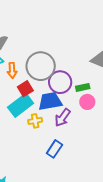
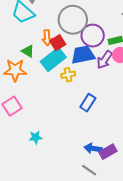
orange arrow: (12, 70) -> (47, 38), moved
purple arrow: (63, 118) -> (105, 60), moved

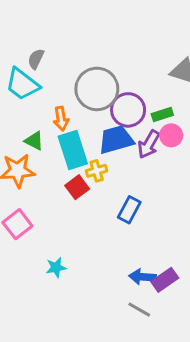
red square: (58, 43) -> (77, 187), moved
cyan rectangle: (53, 59) -> (73, 150), turned -65

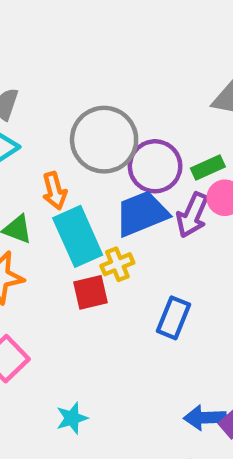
red square: (77, 187) -> (91, 292), turned 30

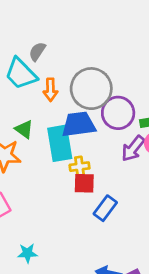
orange arrow: (55, 191) -> (50, 90), moved
blue trapezoid: (142, 214) -> (79, 124), moved
red square: (91, 292) -> (84, 183), moved

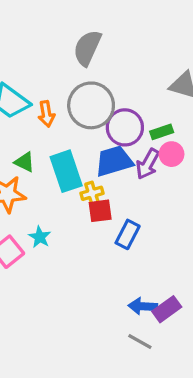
gray semicircle: (37, 51) -> (87, 48), moved, size x1.6
blue trapezoid: (79, 124) -> (114, 161), moved
cyan star: (27, 253) -> (40, 237), moved, turned -30

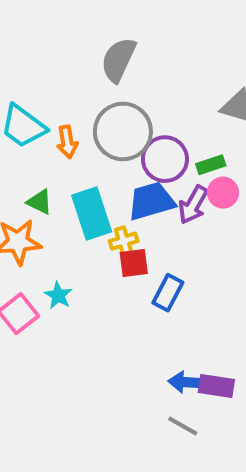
purple rectangle: (167, 309) -> (216, 386), turned 44

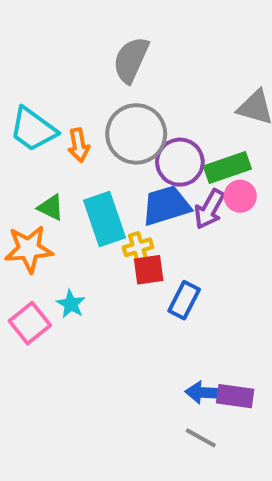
green rectangle: (211, 165) -> (227, 168), size x1.5

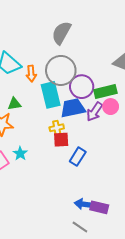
green triangle: (51, 207) -> (14, 104), turned -40
cyan rectangle: (105, 219) -> (51, 95), moved

